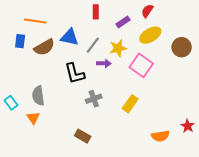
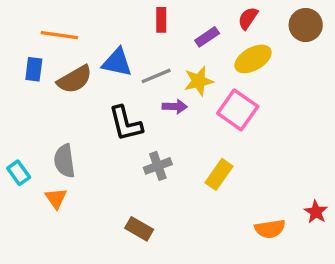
gray line: (93, 45) -> (156, 76), turned 30
brown circle: (182, 47) -> (306, 25), moved

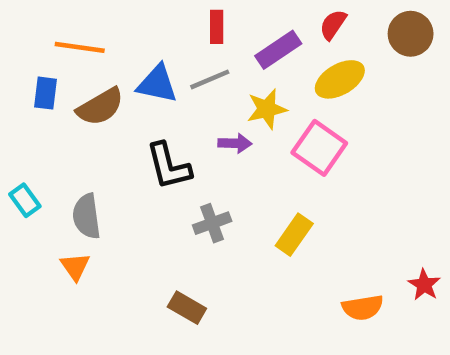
purple rectangle: (207, 37) -> (278, 50), size x1.4
gray line: (156, 76) -> (210, 79), moved
cyan rectangle: (19, 173) -> (25, 200), moved

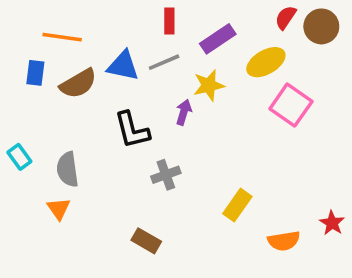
red semicircle: (333, 25) -> (286, 17), moved
purple arrow: (235, 143) -> (184, 112), turned -75
pink square: (319, 148) -> (291, 105), moved
yellow rectangle: (294, 235) -> (237, 205), moved

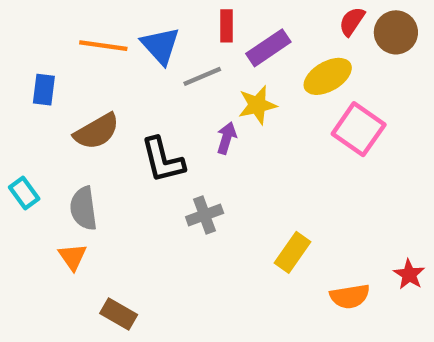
red rectangle: (169, 21) -> (227, 26), moved
orange line: (62, 37) -> (103, 46), moved
blue triangle: (123, 66) -> (161, 46), moved, turned 36
brown semicircle: (78, 84) -> (97, 131), moved
brown rectangle: (146, 241) -> (119, 314), moved

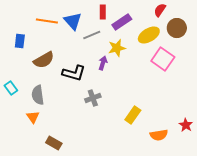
brown circle: (396, 32) -> (177, 28), moved
black L-shape: (163, 160) -> (74, 73), turned -60

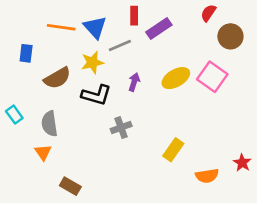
yellow ellipse: (149, 35) -> (176, 78), moved
yellow star: (117, 48) -> (92, 62), moved

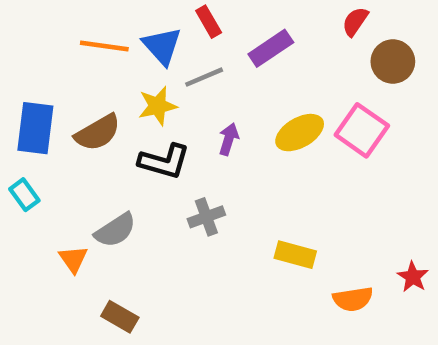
red rectangle: (134, 16) -> (209, 22), moved, turned -30
blue rectangle: (26, 53) -> (35, 128), moved, size x1.6
gray semicircle: (49, 124) -> (115, 230), moved, turned -115
yellow rectangle: (173, 150) -> (295, 255), turned 70

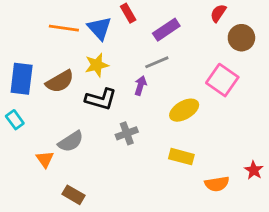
gray line: (204, 77) -> (157, 62), moved
yellow ellipse: (300, 133) -> (184, 110), moved

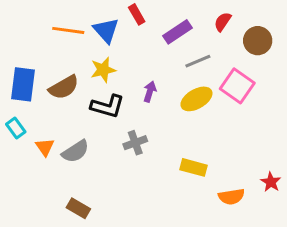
red semicircle: (218, 13) -> (223, 22), moved
gray line: (157, 62) -> (198, 61), moved
yellow ellipse: (184, 110) -> (196, 99), moved
orange triangle: (45, 159) -> (45, 147), moved

